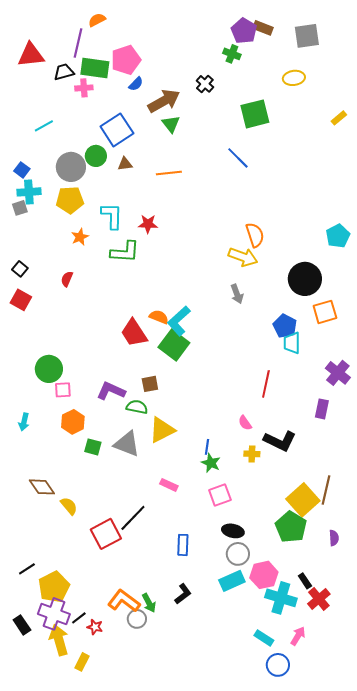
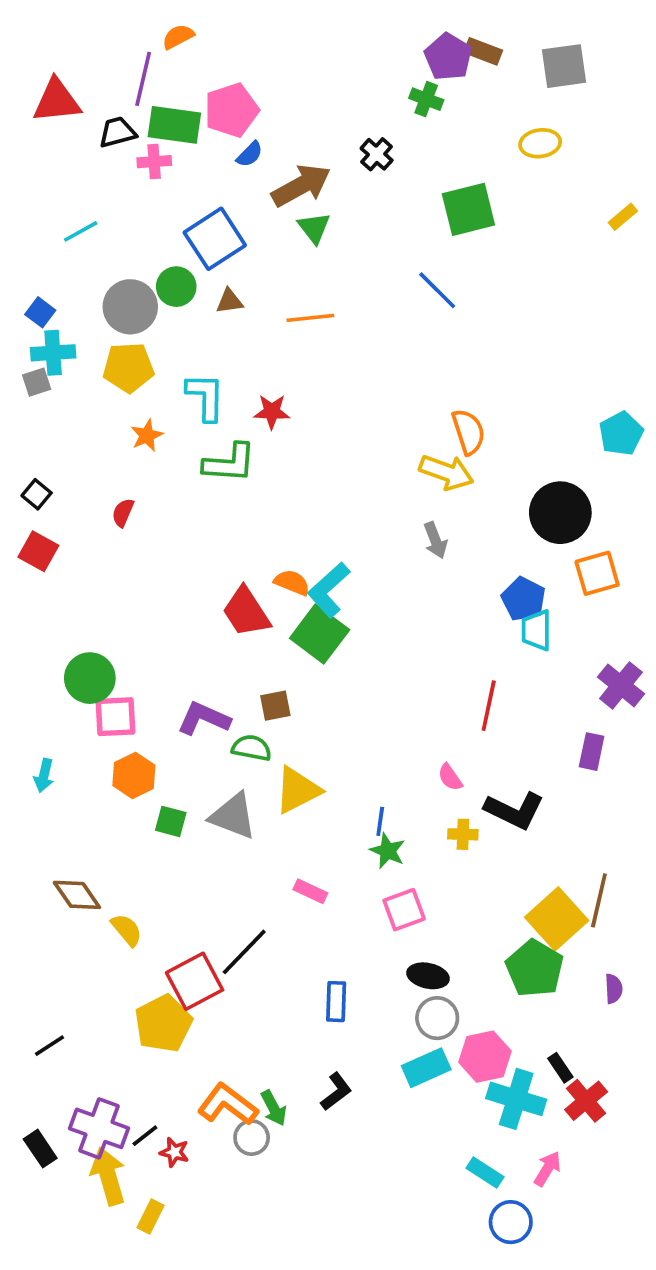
pink square: (63, 390) -> (116, 717), size x1.4
yellow pentagon: (54, 587) -> (163, 1024), moved

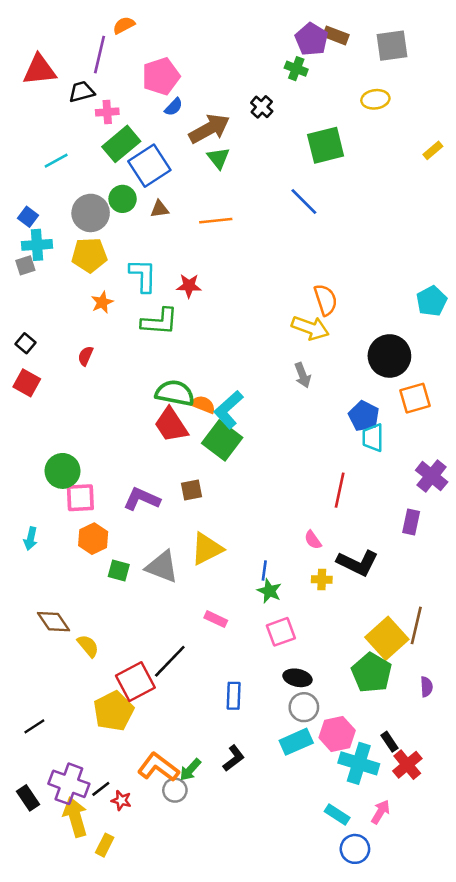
green rectangle: (174, 125) -> (121, 144), moved, turned -48
green semicircle: (252, 748) -> (175, 393), moved, size x1.4
green arrow: (274, 1108) -> (190, 770), turned 70

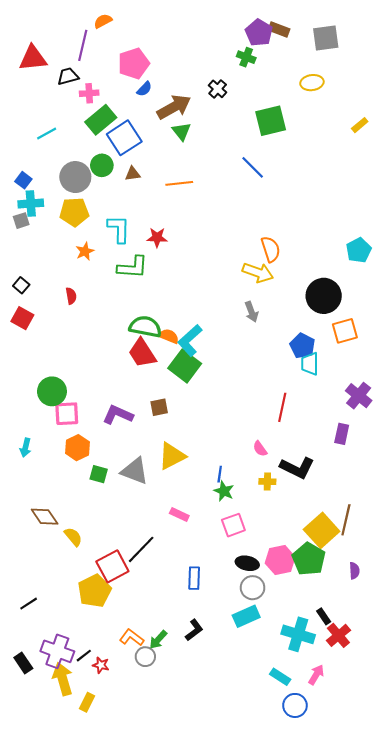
red semicircle: (85, 356) -> (71, 296), turned 147
pink hexagon: (337, 734) -> (280, 560), moved
orange L-shape: (158, 767) -> (132, 638), size x0.7

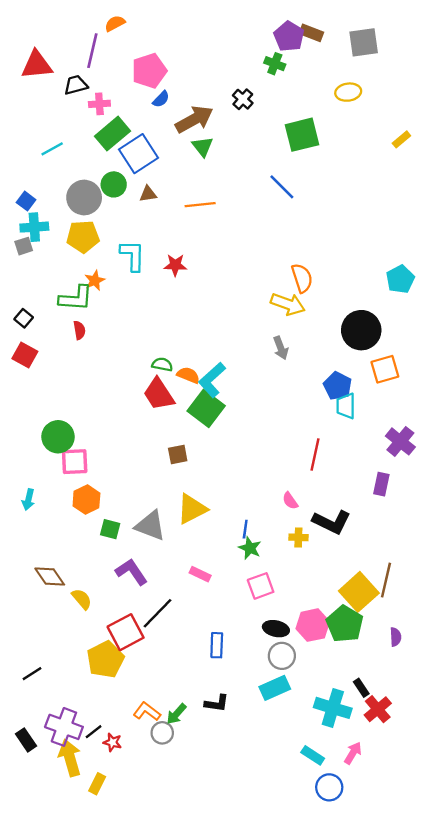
green L-shape: (133, 267) -> (76, 298), moved
green semicircle: (145, 327) -> (162, 365), size x0.6
purple L-shape: (118, 415) -> (131, 572), moved, turned 32
black L-shape: (194, 630) -> (217, 703), turned 45

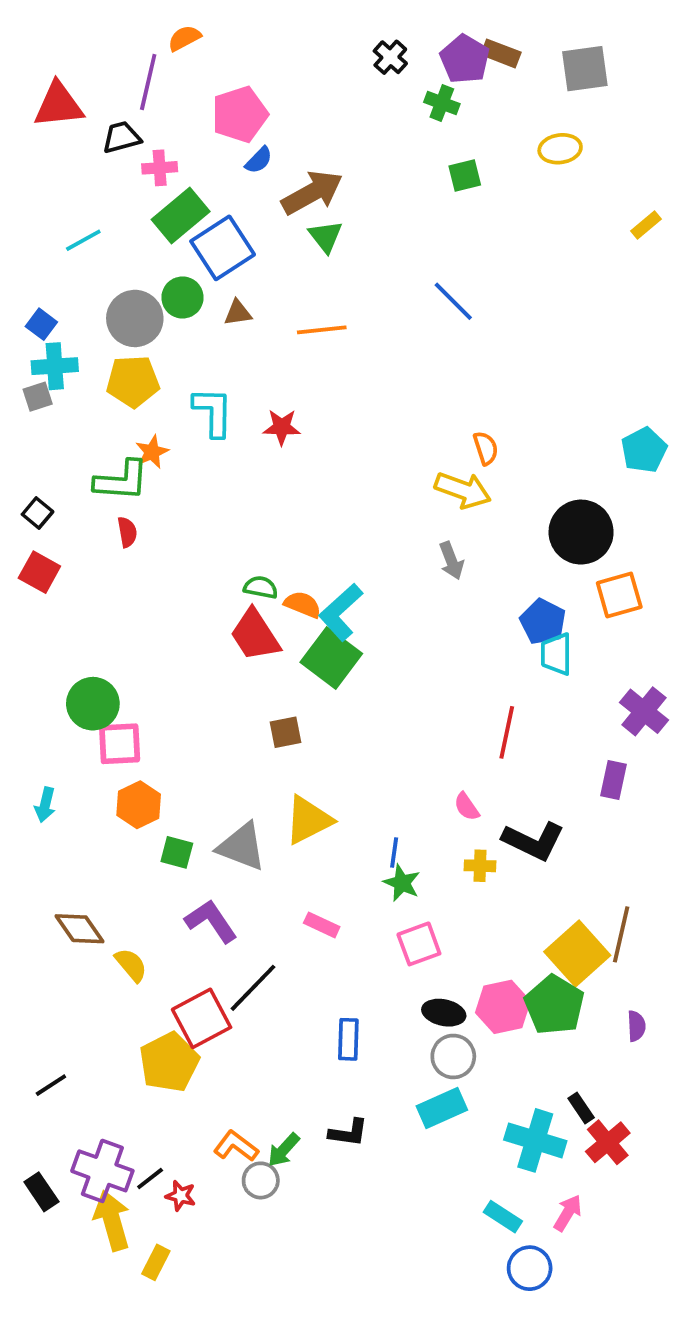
black cross: (243, 99) -> (390, 57), moved
green square: (302, 135) -> (465, 175), moved, size x0.6
orange semicircle: (302, 278) -> (486, 448), size x0.7

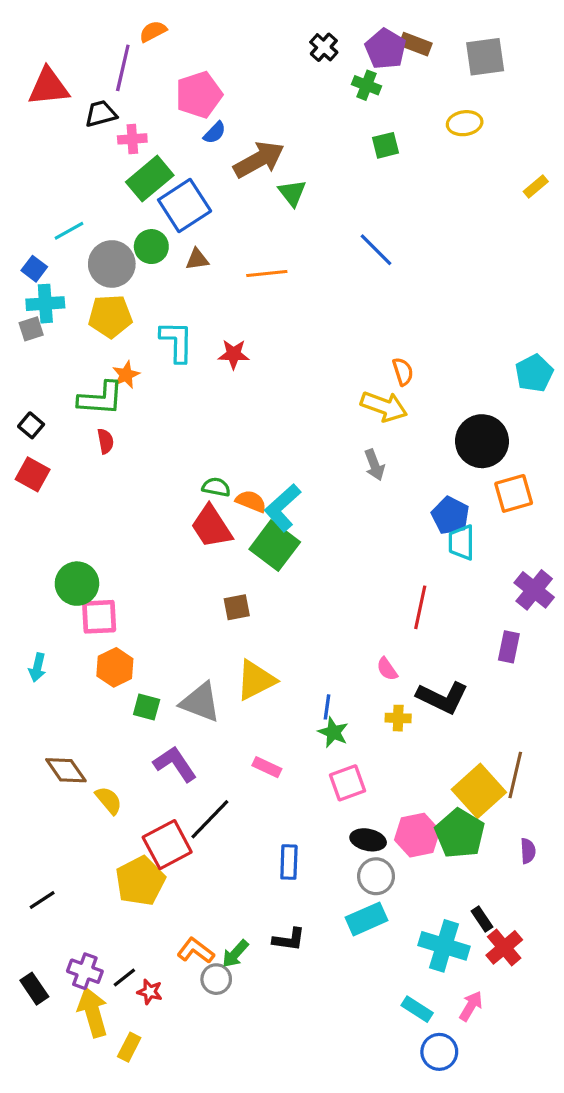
green triangle: (326, 236) -> (292, 193), moved
cyan line: (83, 240) -> (69, 231), moved
purple cross: (102, 1171) -> (85, 971), size x0.7

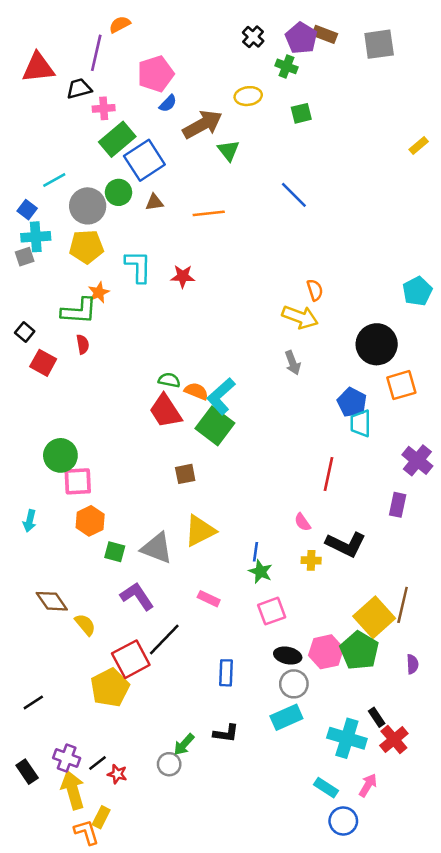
yellow ellipse: (465, 123) -> (248, 96), moved
red square: (33, 474) -> (43, 363), moved
orange L-shape: (196, 951) -> (86, 832), moved, turned 36

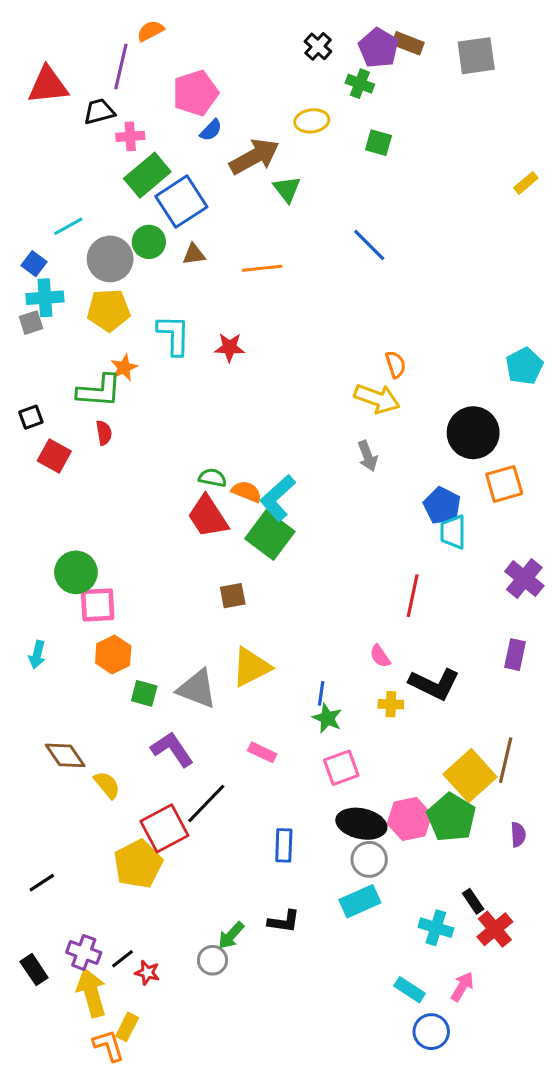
green square: (301, 113) -> (378, 143), turned 30
black square: (25, 332) -> (31, 417), turned 30
purple rectangle: (398, 505) -> (515, 655), moved
black ellipse: (288, 656) -> (361, 824), size x1.4
cyan cross: (347, 738) -> (436, 928), size x0.7

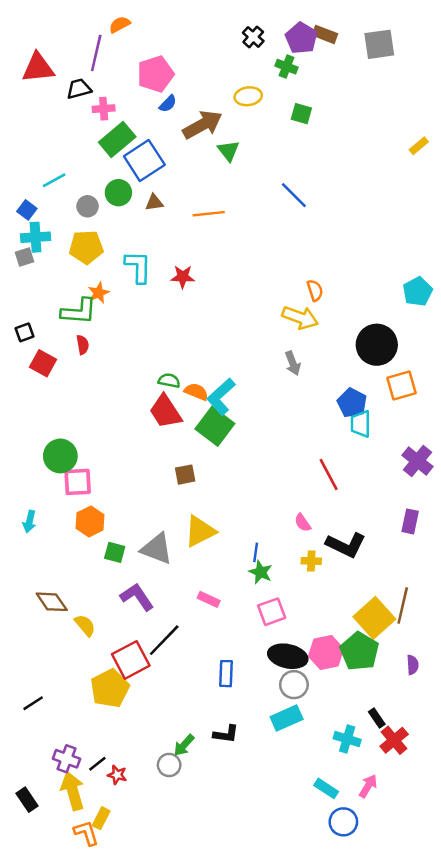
gray circle: (110, 259) -> (88, 206), size x0.6
red line: (413, 596) -> (329, 475), turned -40
black rectangle: (34, 970) -> (27, 800), moved

